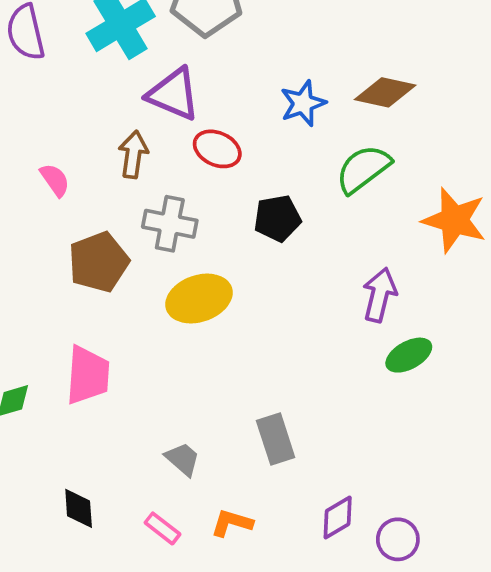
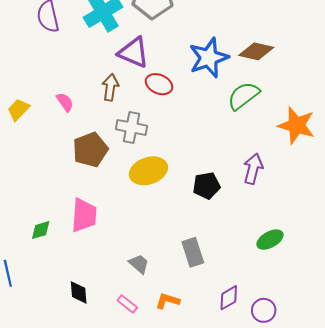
blue star: (303, 103) -> (209, 58), size x1.5
black pentagon: (277, 218) -> (207, 186), moved
green ellipse: (409, 355) -> (270, 240), moved

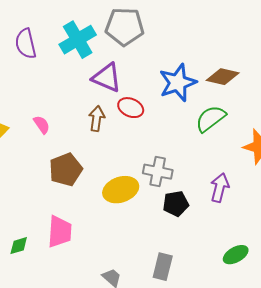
brown arrow: (110, 87) -> (97, 119), moved
gray cross: (132, 127) -> (158, 172), moved
gray rectangle: (193, 252) -> (163, 267), turned 32

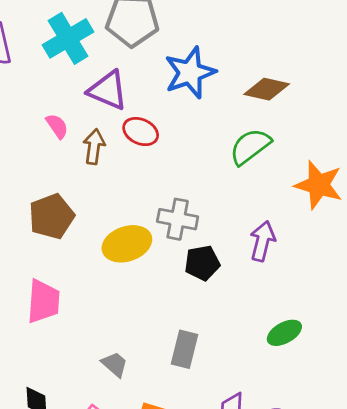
blue star: (178, 83) -> (190, 73), moved
pink semicircle: (42, 125) -> (57, 126), moved

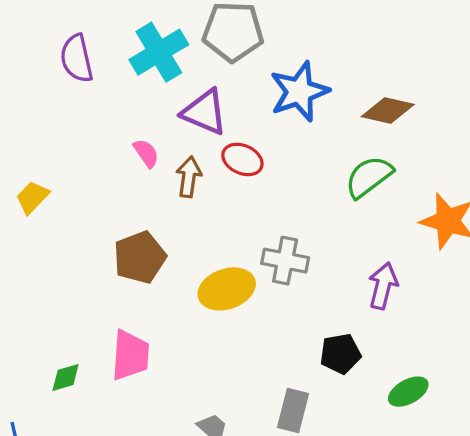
black pentagon: (202, 263) -> (340, 354), moved

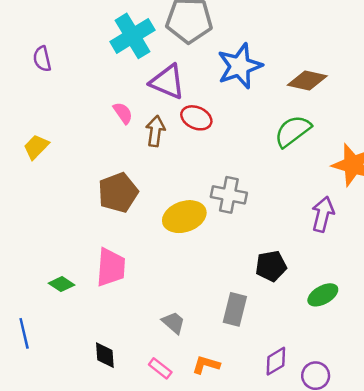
purple semicircle: (77, 58) -> (42, 59), moved, size x0.7
purple arrow: (383, 286) -> (323, 214), moved
green diamond: (66, 377) -> (61, 284), turned 50

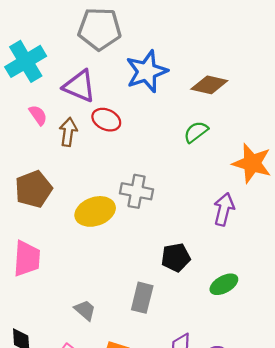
cyan cross: (133, 36) -> (26, 61), moved
green semicircle: (293, 131) -> (196, 132), size x0.7

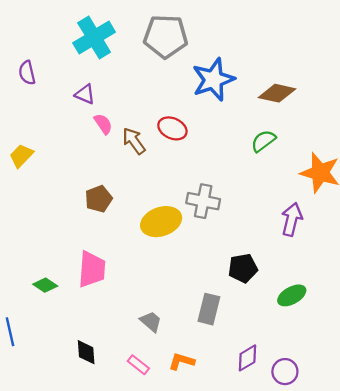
cyan cross: (26, 61) -> (94, 38), moved
purple triangle: (79, 86) -> (85, 94), moved, size x0.6
brown arrow: (68, 132) -> (134, 141), turned -44
brown pentagon: (33, 189) -> (99, 199), size x0.7

